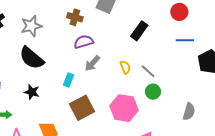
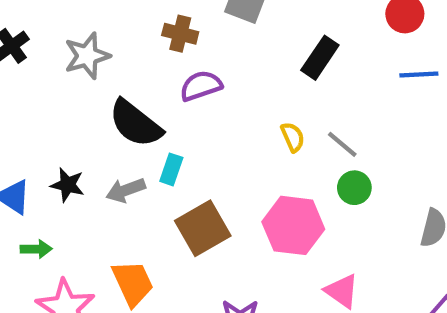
black semicircle: (32, 58) -> (135, 123), moved
gray arrow: (92, 63) -> (126, 190), moved, turned 30
black star: (32, 92) -> (68, 185), moved

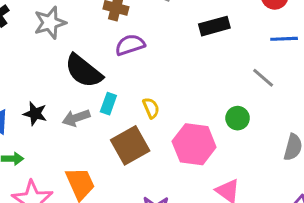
black rectangle: (320, 58) -> (214, 26), turned 40
yellow semicircle: (293, 137) -> (151, 108), moved
gray line: (342, 144) -> (263, 78), moved

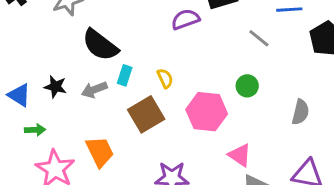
purple semicircle: (130, 45) -> (185, 19), moved
gray line: (263, 78) -> (259, 38), moved

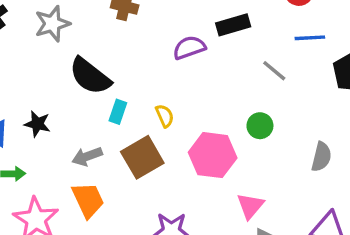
gray arrow: (94, 90) -> (87, 156), moved
pink triangle: (240, 155) -> (250, 206), turned 35

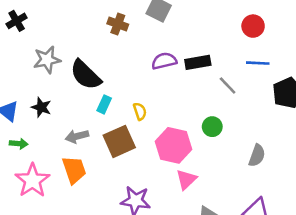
gray star: (52, 24) -> (47, 60), moved
black rectangle: (233, 25) -> (198, 62), moved
pink triangle: (250, 206) -> (186, 180), moved

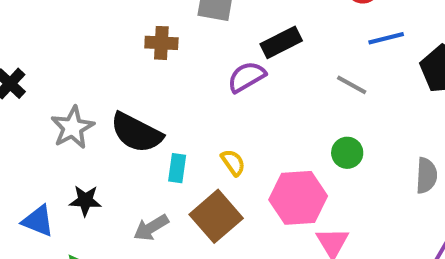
black rectangle: (198, 62) -> (281, 42), moved

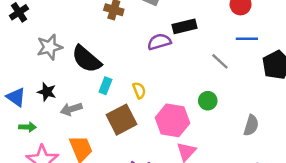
gray arrow: (151, 228) -> (71, 109), moved

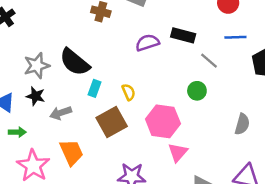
black rectangle: (184, 26) -> (183, 35), moved, turned 30
gray star: (50, 47) -> (37, 66), moved
green circle: (208, 101) -> (197, 91), moved

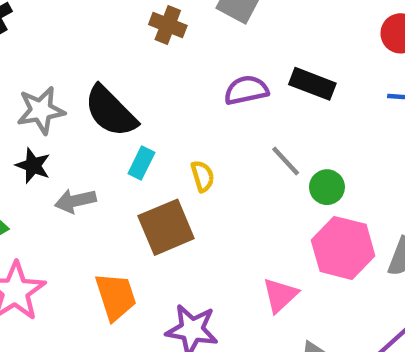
gray line: (209, 61) -> (286, 161), moved
pink hexagon: (163, 121) -> (343, 248), moved
orange trapezoid: (72, 152) -> (116, 297), moved

